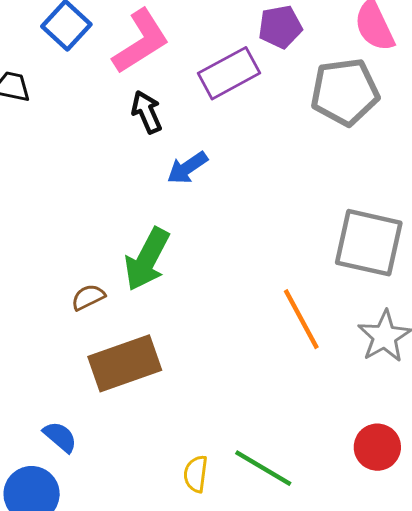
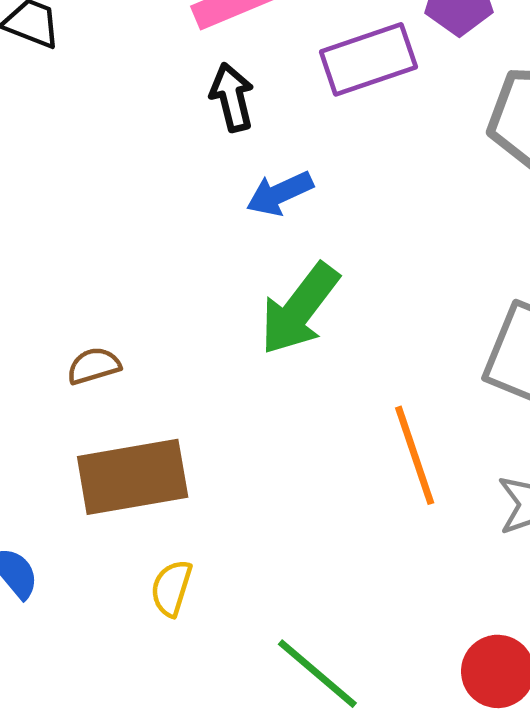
green arrow: (147, 259) -> (299, 309), moved
yellow semicircle: (196, 474) -> (171, 588), moved

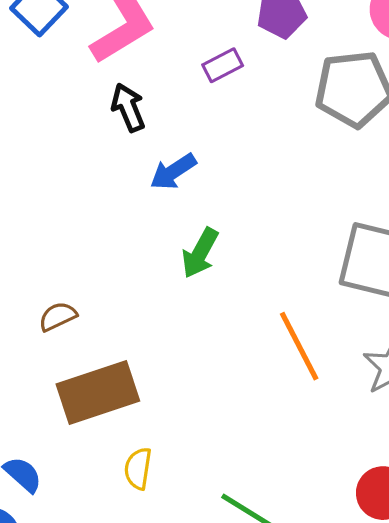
purple rectangle: (368, 59) -> (223, 65), size x0.6
green arrow: (299, 309) -> (200, 253), size x0.7

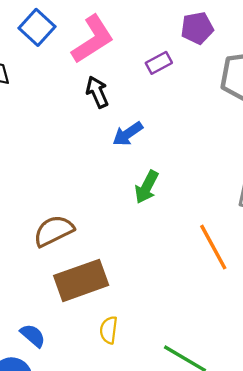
brown semicircle: (58, 316) -> (54, 231), size x1.6

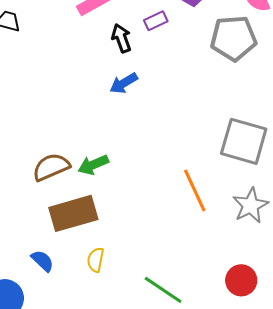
black arrow: (97, 92) -> (121, 38), moved
green arrow: (147, 187) -> (93, 165), moved, turned 36
blue semicircle: (33, 336) -> (43, 261), moved

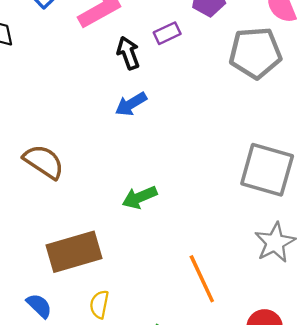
green arrow: (93, 165) -> (140, 197), moved
brown semicircle: (51, 167) -> (44, 162), moved, turned 57
orange line: (195, 191) -> (202, 279), moved

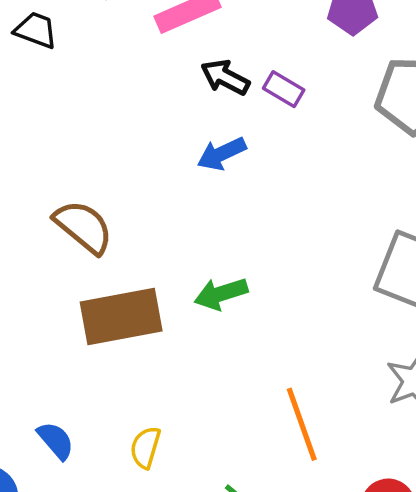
purple rectangle: (167, 33) -> (284, 89), moved, turned 50
black arrow: (128, 53) -> (225, 77), turned -48
brown rectangle: (74, 252) -> (121, 317), moved

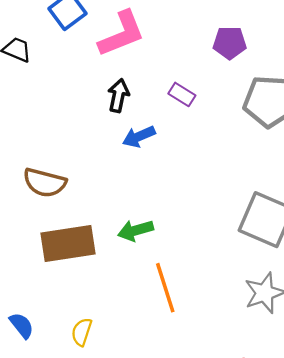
black arrow: (225, 77) -> (118, 96), moved, turned 72
brown semicircle: (83, 227) -> (45, 183), turned 153
orange line: (302, 424) -> (165, 288), moved

